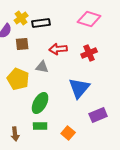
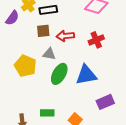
brown square: (22, 44) -> (43, 31), moved
blue triangle: (79, 88) -> (86, 75), turned 40
green ellipse: (40, 103) -> (59, 74), moved

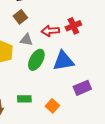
brown square: (43, 31) -> (20, 17), turned -32
red arrow: (65, 36) -> (50, 31), moved

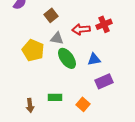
green ellipse: (36, 60) -> (67, 58), turned -65
blue triangle: (63, 61) -> (94, 59), size x0.6
purple rectangle: (82, 88) -> (104, 81), moved

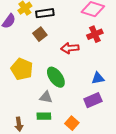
red cross: (104, 24) -> (95, 34), moved
gray triangle: (57, 38) -> (46, 97), moved
blue triangle: (94, 59) -> (98, 78), moved

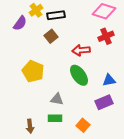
green ellipse: (56, 77) -> (79, 75), moved

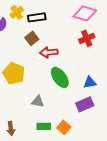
red arrow: (81, 50) -> (49, 52), moved
green rectangle: (55, 118) -> (44, 126), moved

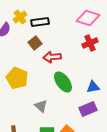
gray triangle: (38, 101) -> (41, 106), turned 32

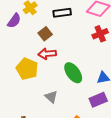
black rectangle: (40, 22) -> (62, 13), moved
red arrow: (52, 57) -> (47, 54), moved

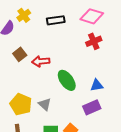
brown square: (45, 34) -> (20, 54), moved
yellow pentagon: (27, 69) -> (21, 104), moved

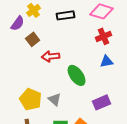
brown square: (20, 54) -> (33, 39), moved
blue triangle: (97, 85) -> (107, 61), moved

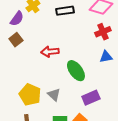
brown square: (33, 39) -> (16, 40), moved
purple rectangle: (102, 102) -> (91, 98), moved

